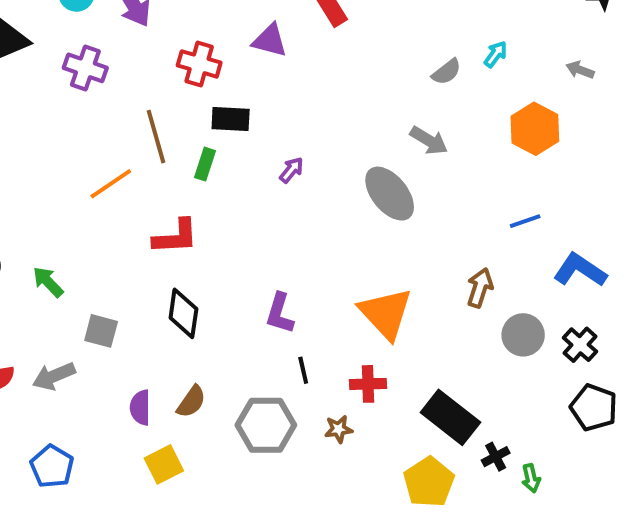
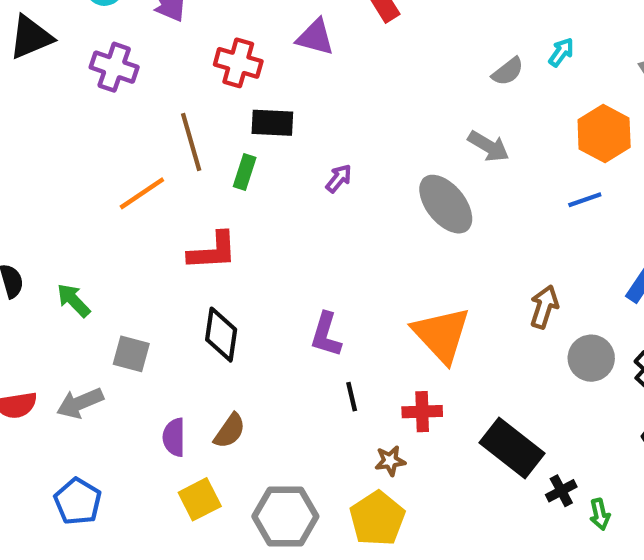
blue line: (525, 221) -> (585, 200), moved
gray hexagon: (266, 425) -> (285, 516), moved
yellow pentagon: (429, 482) -> (377, 519), moved

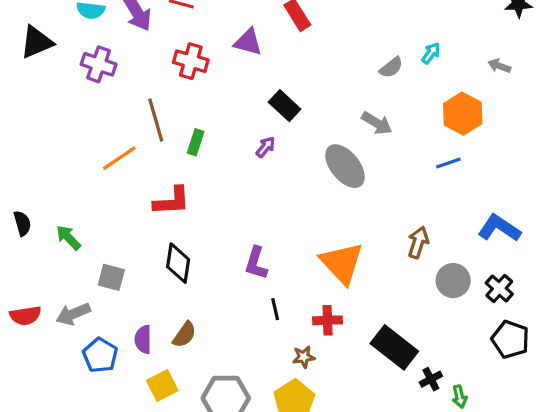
black rectangle: (272, 123) -> (285, 106), moved, turned 40
blue pentagon: (78, 501) -> (100, 355), moved

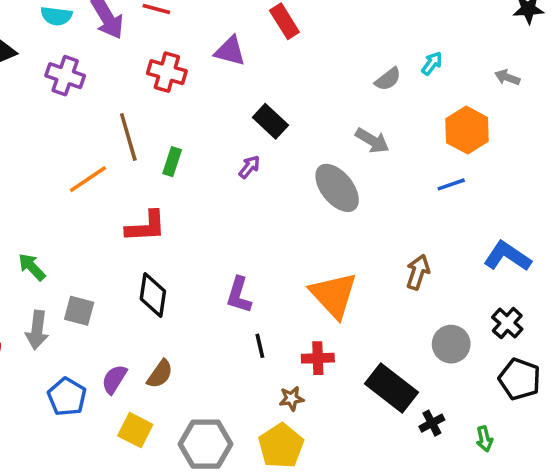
gray circle: (453, 281) -> (451, 344), moved
gray arrow: (73, 314) -> (37, 330), moved, turned -60
purple semicircle: (143, 339) -> (114, 379), turned 32
yellow square: (162, 385) -> (135, 430), turned -36
green arrow: (460, 397) -> (485, 439), moved

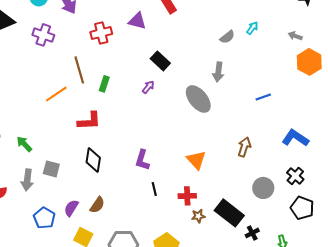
red cross: (167, 72) -> (101, 33), turned -30
orange hexagon: (467, 130) -> (309, 62), moved
gray arrow: (372, 141) -> (218, 72), turned 66
orange triangle: (334, 295) -> (196, 160), size x0.7
brown star: (291, 398) -> (198, 216), moved

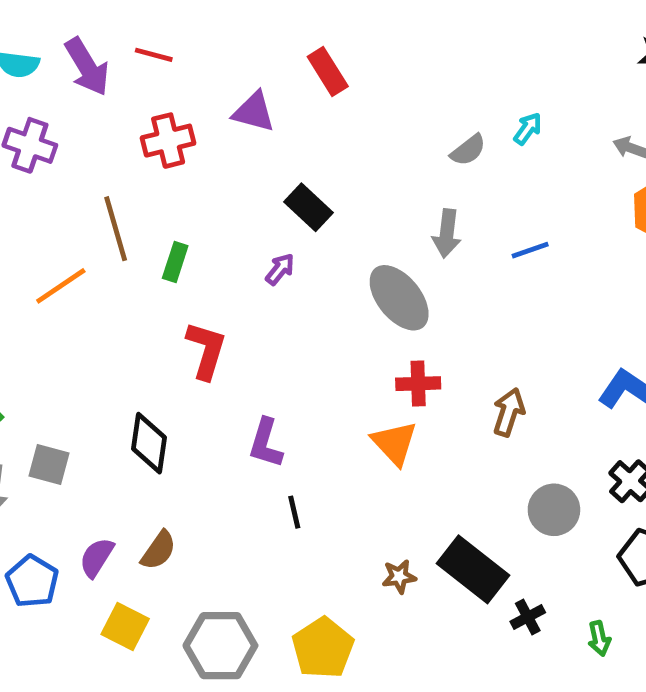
blue line: (263, 97) -> (530, 250), moved
red L-shape: (89, 121) -> (206, 350), moved, turned -70
red cross: (187, 196) -> (418, 384), moved

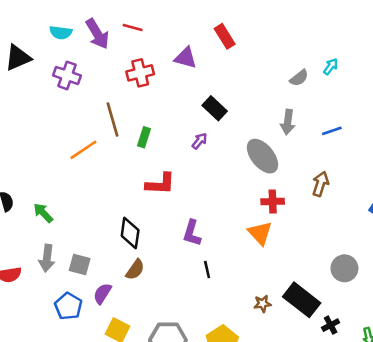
red L-shape: (206, 350) -> (160, 184), turned 76
brown arrow: (509, 412) -> (320, 184), moved
gray square: (49, 465) -> (80, 265), moved
brown semicircle: (159, 550) -> (135, 270), moved

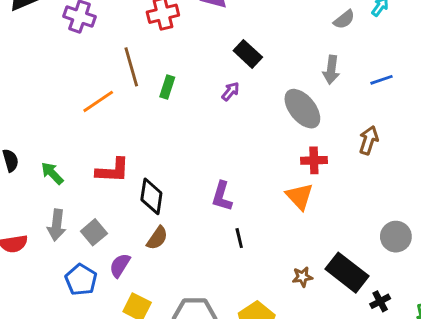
red L-shape: (160, 184) -> (113, 170), moved
gray square: (80, 265) -> (94, 232), turned 35

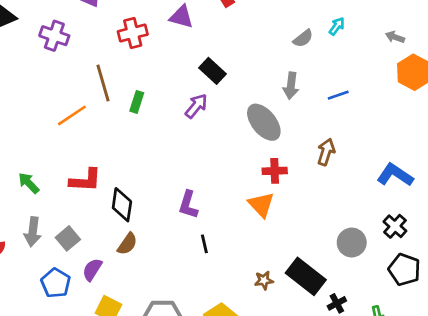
purple arrow: (231, 91) -> (196, 106), size x1.4

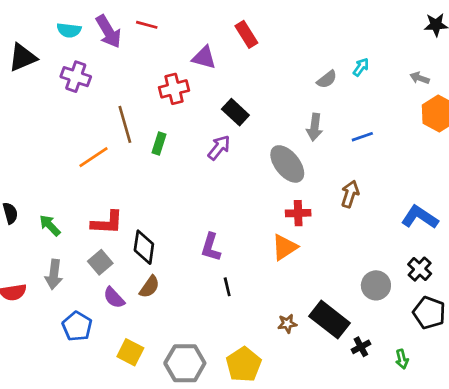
red cross: (133, 33) -> (174, 89), moved
orange triangle: (261, 205) -> (285, 247), turned 40
gray square: (68, 238) -> (100, 262), moved
purple semicircle: (92, 270) -> (114, 298), moved, turned -75

